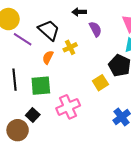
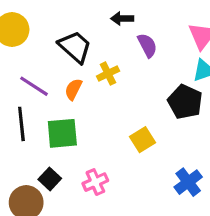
purple line: (23, 39) -> (34, 86), moved
yellow square: (100, 83) -> (143, 140), moved
pink cross: (68, 107) -> (95, 182), moved, size x0.7

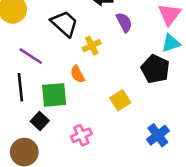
orange semicircle: (73, 89) -> (77, 74), moved, turned -54
black square: (50, 179) -> (40, 121), moved

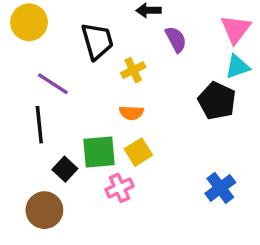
black trapezoid: (64, 24) -> (97, 41), turned 32
orange semicircle: (77, 74) -> (131, 113), moved, turned -60
green square: (54, 95) -> (99, 152), moved
yellow square: (120, 100) -> (138, 152), moved

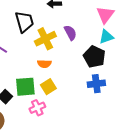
purple semicircle: (176, 39) -> (70, 33), moved
yellow cross: (133, 70) -> (45, 39), size x1.5
blue cross: (220, 188) -> (96, 84), moved, turned 30

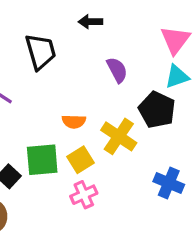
yellow cross: (45, 39) -> (119, 136), moved, turned -30
blue cross: (96, 84) -> (169, 183), moved, turned 30
pink cross: (37, 108) -> (84, 195), moved

